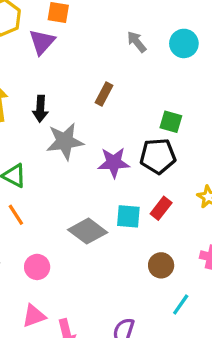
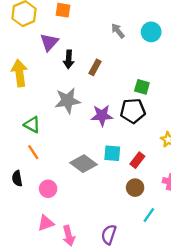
purple triangle: (42, 42) -> (49, 42), moved
black arrow: (40, 109) -> (69, 59), moved
red rectangle: (161, 208) -> (137, 160), moved

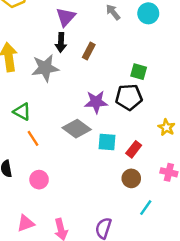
purple triangle: (49, 42) -> (66, 17), moved
gray star: (68, 101) -> (45, 68), moved
orange line: (33, 152) -> (33, 138), moved
gray diamond: (84, 164) -> (77, 129), moved
pink triangle: (46, 223) -> (26, 223), moved

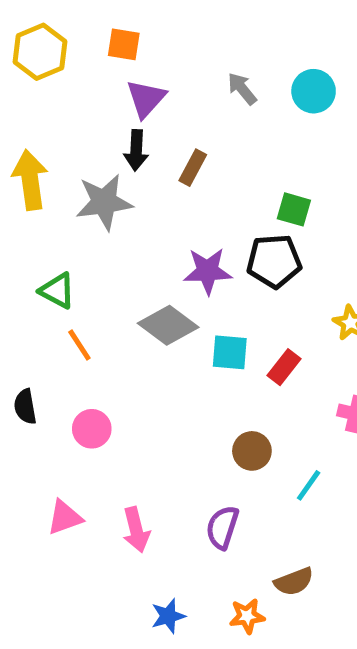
brown circle: (131, 178) -> (252, 451), moved

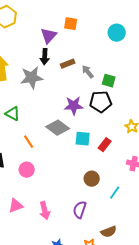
orange square: (124, 44) -> (71, 24), moved
gray arrow: (242, 89) -> (88, 72), moved
brown rectangle: (193, 168) -> (68, 64), turned 40
orange line: (79, 345) -> (29, 142), moved

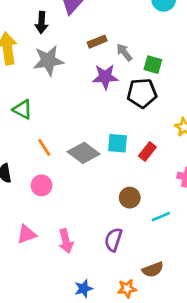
black arrow: (45, 57) -> (41, 23), moved
purple star: (74, 106) -> (105, 77), moved
gray diamond: (58, 128) -> (84, 153), moved
cyan line: (115, 193) -> (161, 217), turned 32

